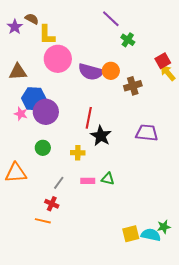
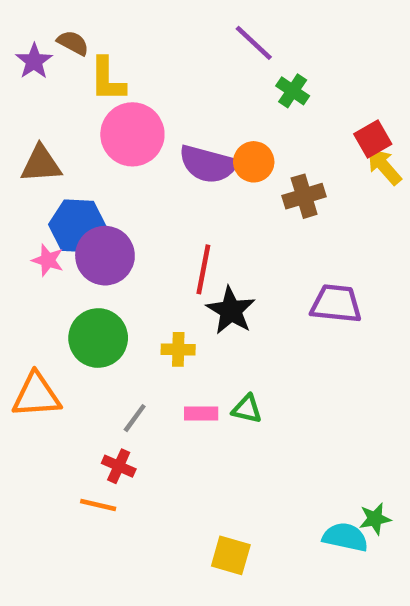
green circle: (43, 148) -> (98, 338), size x1.6
yellow square: (131, 234) -> (231, 555), moved, turned 30

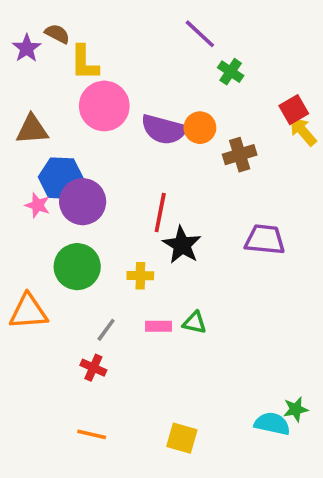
orange line: (98, 505) -> (92, 434), moved

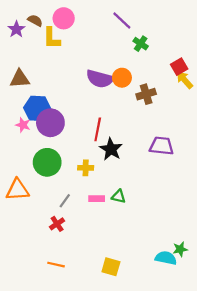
pink circle: (104, 106) -> (64, 18), moved, size x0.7
red cross: (93, 368) -> (57, 224), turned 32

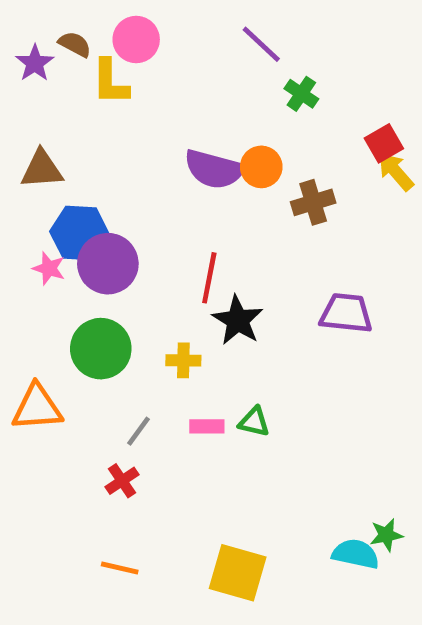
yellow square: (111, 267) -> (238, 573), size x1.4

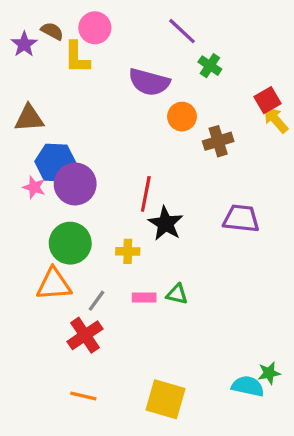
purple semicircle: (214, 169) -> (149, 82), moved
orange triangle: (37, 408) -> (54, 284), moved
red cross: (122, 481) -> (85, 335), size x1.5

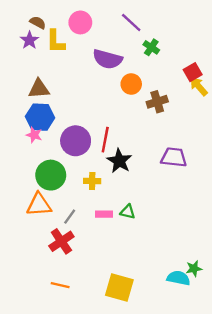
pink circle: (95, 28) -> (80, 22), moved
purple star: (24, 44) -> (29, 40), moved
brown triangle: (29, 118) -> (39, 89), moved
purple circle: (75, 184) -> (76, 141), moved
pink star: (34, 187) -> (34, 135), moved

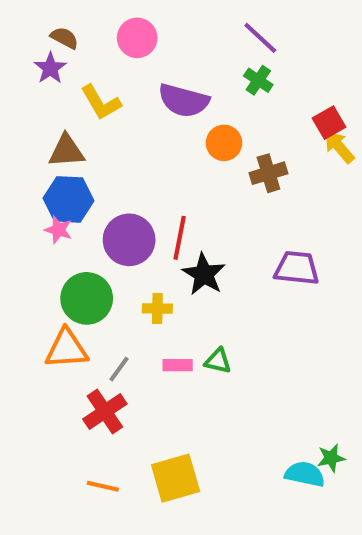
purple line: (131, 22) -> (260, 38), moved
yellow L-shape: (55, 41) -> (101, 102), moved, turned -30
yellow square: (119, 287) -> (176, 478), moved, turned -32

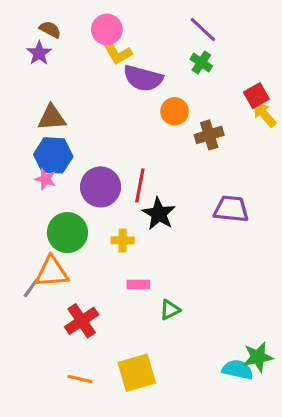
yellow L-shape: (101, 102) -> (116, 52), moved
green triangle: (218, 361) -> (170, 310), moved, turned -40
gray line: (119, 369) -> (31, 288), moved
green star: (331, 458) -> (258, 357), size x1.4

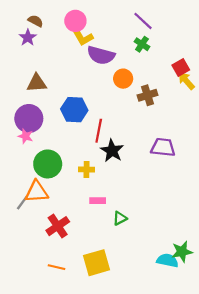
blue hexagon: (53, 155) -> (74, 110), moved
pink star: (45, 179) -> (26, 136), moved
purple circle: (101, 187) -> (29, 118), moved

